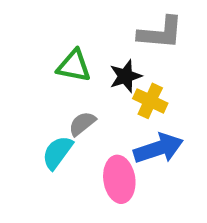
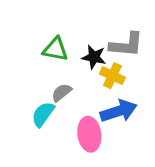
gray L-shape: (161, 33) -> (126, 45), moved
black star: (125, 76) -> (94, 57), turned 30

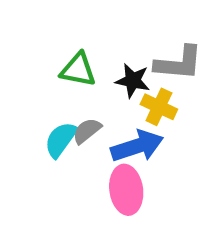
blue arrow: (119, 111) -> (137, 146), moved
cyan semicircle: (43, 114) -> (61, 140), moved

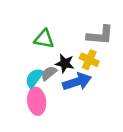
black star: (133, 81) -> (65, 63), moved
pink ellipse: (126, 190) -> (37, 101), moved

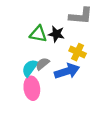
gray L-shape: (100, 35) -> (81, 16), moved
black star: (65, 63) -> (56, 34), moved

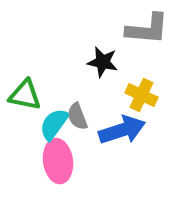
green triangle: (38, 34) -> (25, 95), moved
gray semicircle: (42, 64) -> (77, 116), turned -72

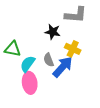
gray semicircle: (77, 116) -> (49, 60), moved
blue arrow: (122, 130) -> (63, 67), turned -30

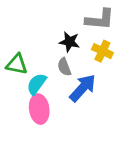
yellow cross: (73, 49) -> (102, 51), moved
gray semicircle: (49, 60) -> (64, 67), moved

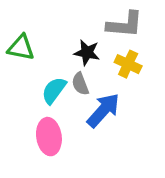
green triangle: (17, 64) -> (21, 48), moved
cyan semicircle: (37, 84) -> (54, 90), moved

